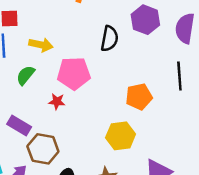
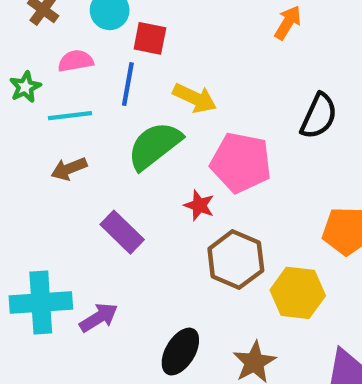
green semicircle: (25, 75) -> (155, 146), size x1.5
brown hexagon: (43, 149) -> (236, 260), moved

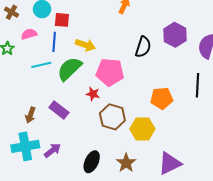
cyan line: (70, 116) -> (41, 65), moved
brown arrow: (69, 169) -> (30, 115), moved, turned -42

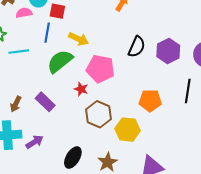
pink semicircle: (29, 34) -> (24, 13), moved
purple hexagon: (175, 35) -> (168, 51), moved
cyan line: (41, 65) -> (19, 52), moved

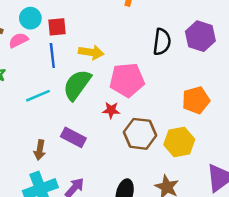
cyan line: (19, 52) -> (38, 96), moved

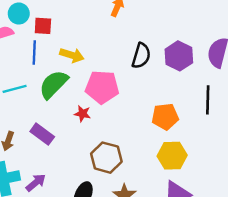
brown hexagon: (140, 134) -> (106, 158), moved
yellow hexagon: (179, 142) -> (172, 156), moved

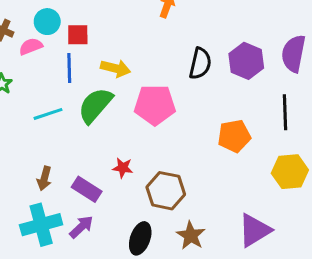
red star: (82, 114) -> (123, 168), moved
purple rectangle: (42, 134) -> (87, 189), moved
yellow hexagon: (172, 156) -> (290, 172), moved

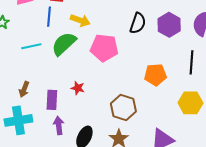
purple rectangle: (87, 189) -> (52, 100), turned 54
brown hexagon: (166, 191) -> (123, 108), moved
purple arrow: (81, 227) -> (59, 126), moved, turned -60

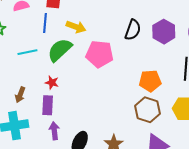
red star: (78, 88) -> (52, 83), moved
brown hexagon: (123, 108) -> (148, 110), moved

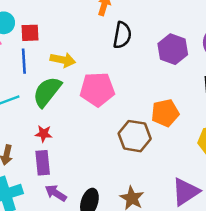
black semicircle: (133, 30) -> (122, 35), moved
brown hexagon: (148, 110) -> (135, 136), moved
purple arrow: (54, 131) -> (56, 193), turned -42

